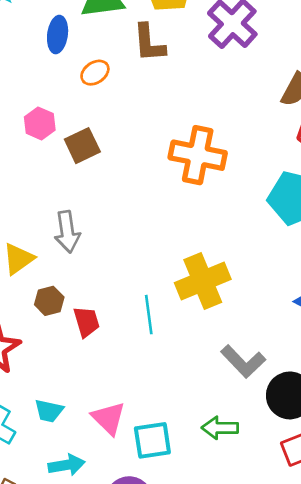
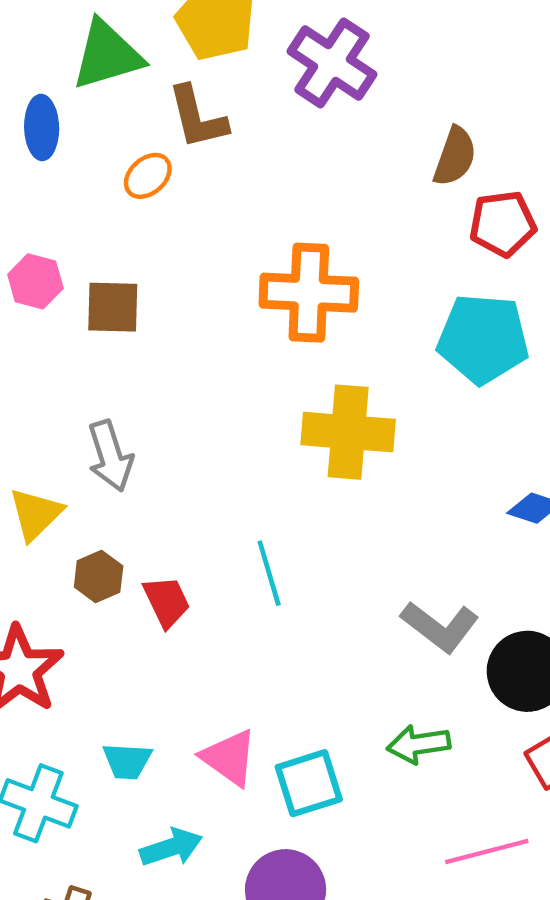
orange ellipse: (95, 73) -> (148, 176), moved
brown square: (82, 146) -> (113, 307), turned 36
yellow cross: (203, 281) -> (348, 432), moved, turned 36

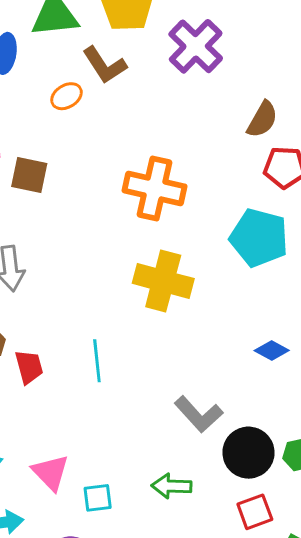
brown L-shape: (197, 117) -> (105, 65), turned -30
cyan square: (309, 783) -> (98, 498), size x0.7

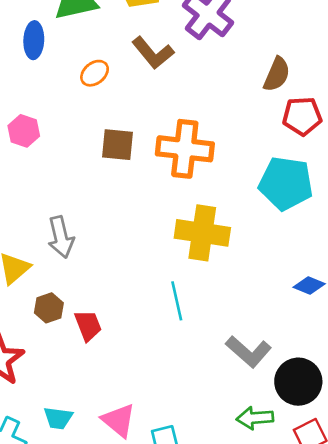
brown L-shape: (105, 65) -> (153, 53), moved
brown square: (29, 175) -> (117, 145), moved
cyan line: (97, 361) -> (177, 301), moved
green arrow: (171, 486) -> (255, 418), moved

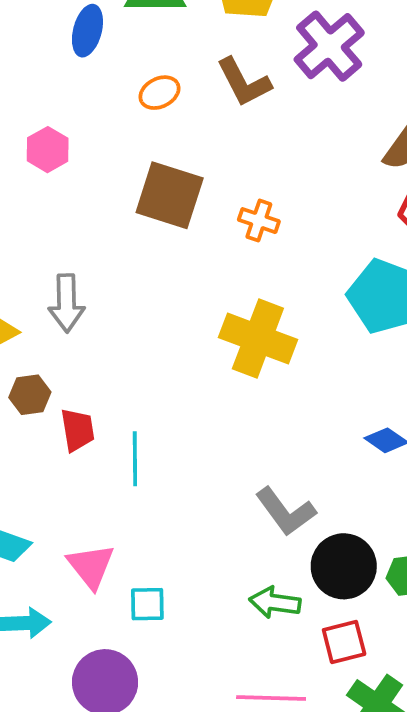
brown square: (117, 145) -> (170, 195), size x1.4
orange cross: (185, 149) -> (259, 221), size x0.5
cyan line: (177, 301) -> (135, 459), moved

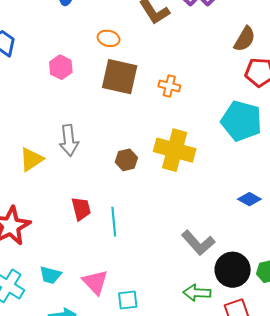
orange ellipse: (160, 93) -> (109, 38), moved, turned 45
pink hexagon: (48, 150) -> (61, 67), moved
brown hexagon: (30, 395) -> (126, 160), moved

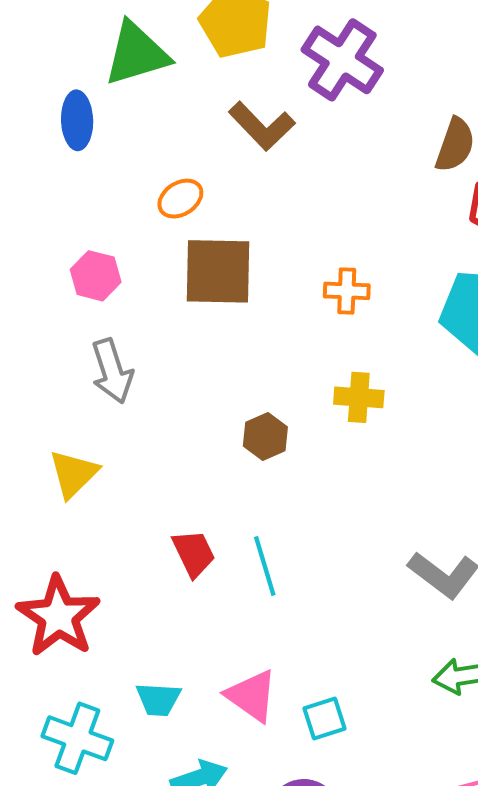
orange ellipse: (109, 38) -> (180, 199), turned -35
orange cross: (169, 86) -> (347, 291), moved
gray arrow: (69, 140) -> (112, 371), moved
yellow cross: (175, 150) -> (359, 397), size x0.6

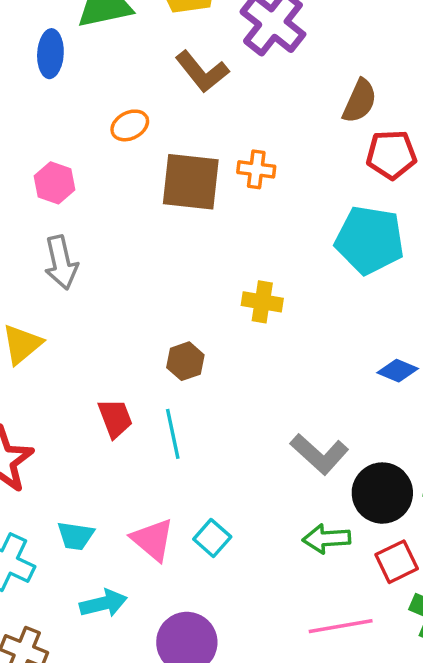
brown square: (218, 271) -> (191, 182), moved
orange cross: (347, 291) -> (256, 169), moved
brown hexagon: (265, 436) -> (185, 361), moved
cyan square: (325, 719) -> (212, 538), moved, turned -36

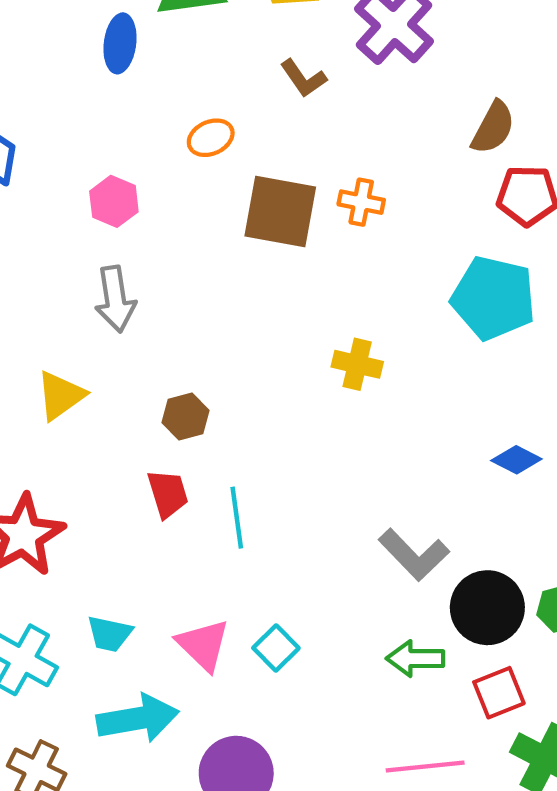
brown L-shape: (202, 72) -> (303, 78), size x0.7
brown hexagon: (185, 361) -> (185, 417), moved
cyan arrow: (103, 603) -> (138, 719), size x1.4

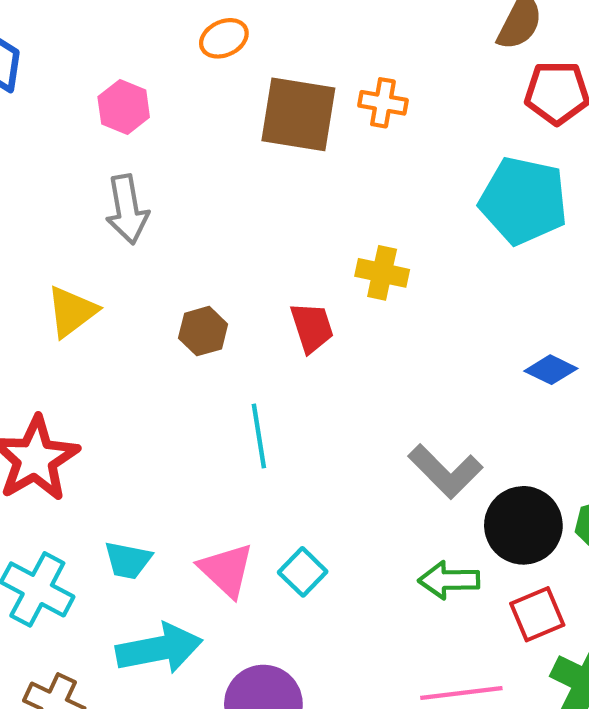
red trapezoid: (168, 494) -> (312, 327), moved

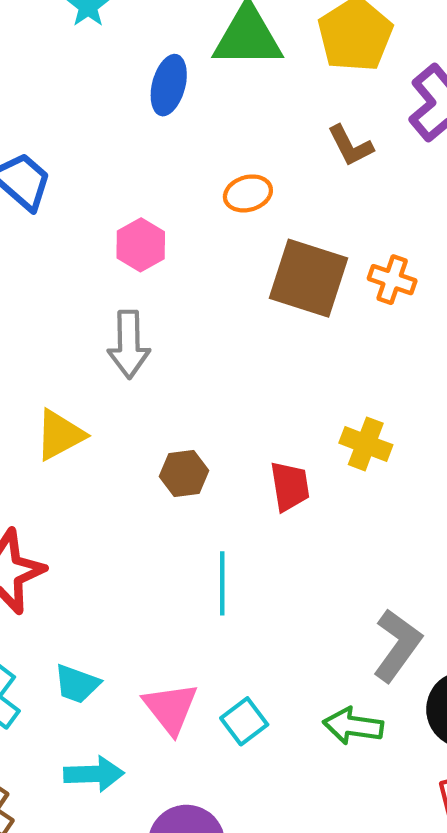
gray L-shape: (445, 471) -> (397, 645), turned -108
green arrow: (449, 580) -> (353, 726), moved
cyan arrow: (159, 649) -> (94, 774), size x0.7

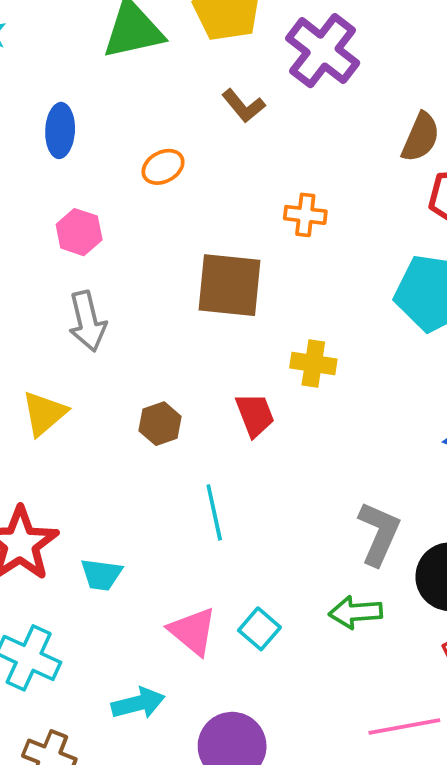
blue ellipse: (169, 85) -> (60, 130), moved
brown square: (309, 278) -> (229, 285), moved
cyan trapezoid: (77, 684) -> (101, 575), moved

